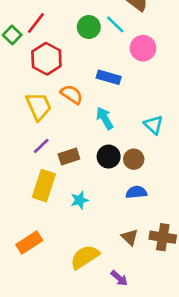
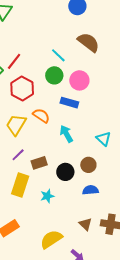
cyan line: (115, 24) -> (58, 55), moved
green circle: (89, 27) -> (54, 75), moved
pink circle: (143, 48) -> (79, 80), moved
yellow trapezoid: (39, 106) -> (16, 125), turned -125
black circle: (109, 157) -> (65, 172), moved

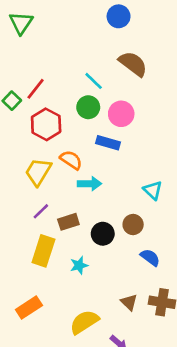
cyan arrow: (66, 134) -> (90, 184), moved, turned 120
blue semicircle: (90, 190) -> (150, 257), moved, turned 42

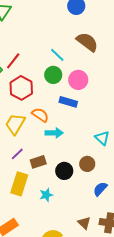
blue semicircle: (150, 257) -> (100, 189), turned -84

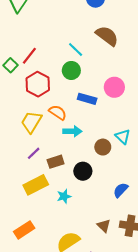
pink circle: (78, 80) -> (114, 87), moved
brown circle: (87, 164) -> (103, 147), moved
yellow rectangle: (19, 184) -> (36, 185), turned 45

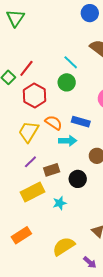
blue rectangle: (87, 99) -> (81, 122), moved

